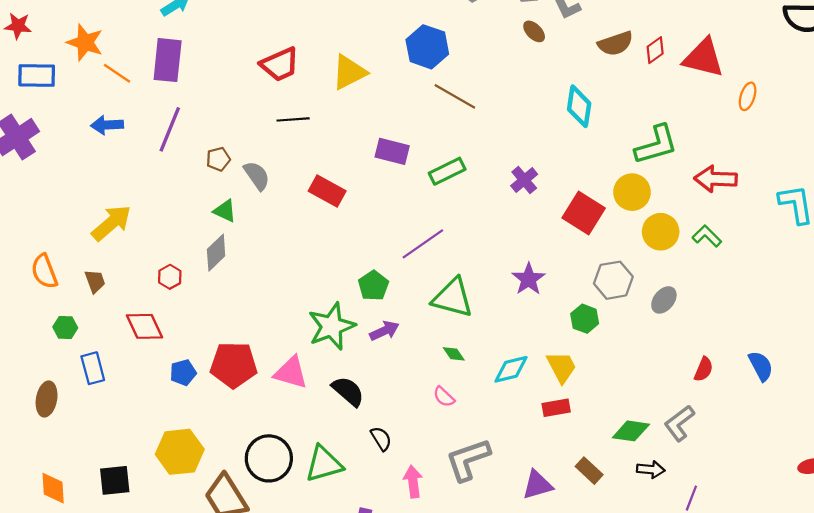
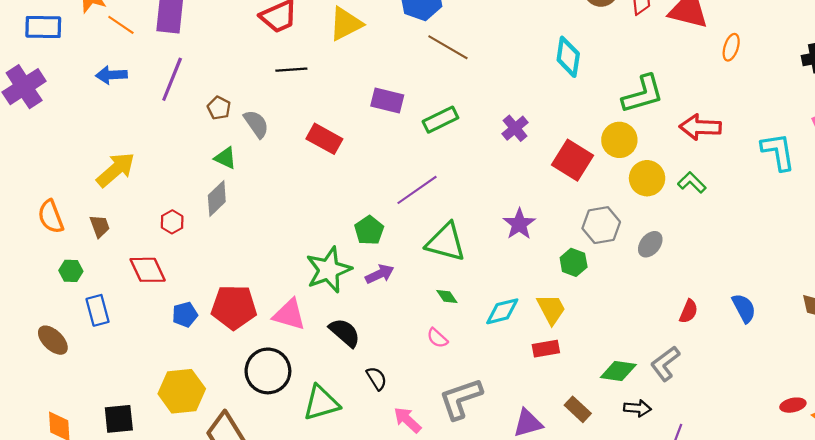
brown pentagon: (218, 159) -> (219, 108), turned -30
brown ellipse: (47, 399) -> (53, 340), turned -56
black circle: (269, 458) -> (268, 371), moved
pink arrow: (413, 482) -> (407, 420), turned -40

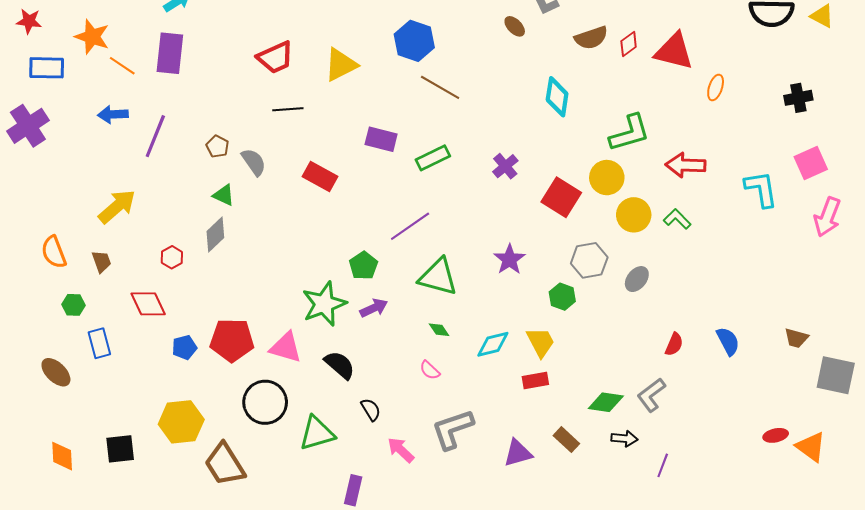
purple line: (172, 79) -> (155, 136), moved

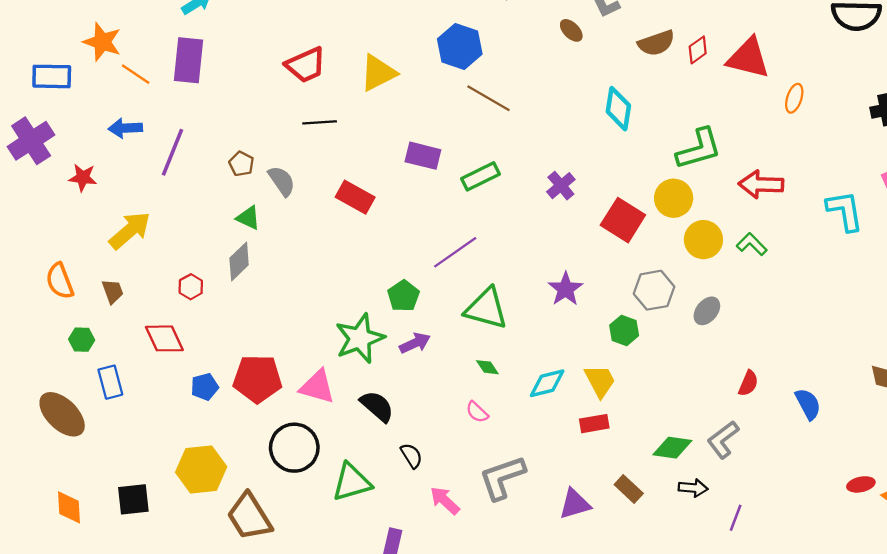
red star: (29, 21) -> (83, 178), moved
blue semicircle: (728, 341) -> (808, 404), moved
brown ellipse: (56, 372) -> (62, 414), size x1.4

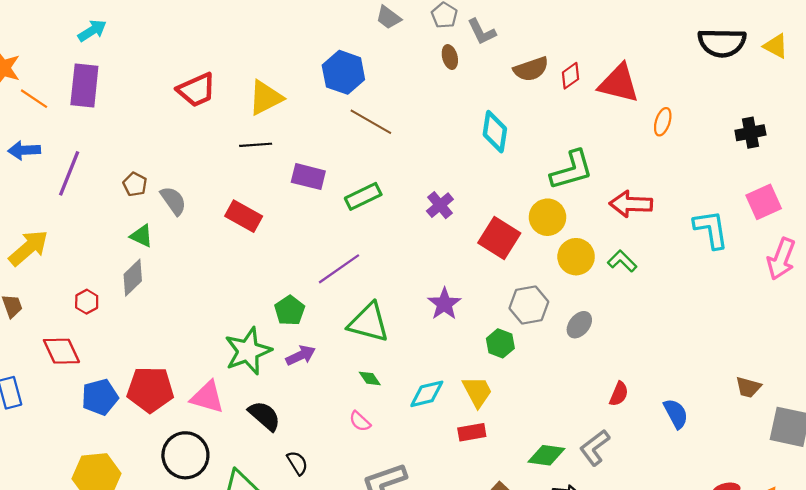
brown ellipse: (571, 30) -> (450, 57), turned 30
black line: (320, 122) -> (256, 145), moved
blue pentagon: (205, 387) -> (100, 397), size x1.4

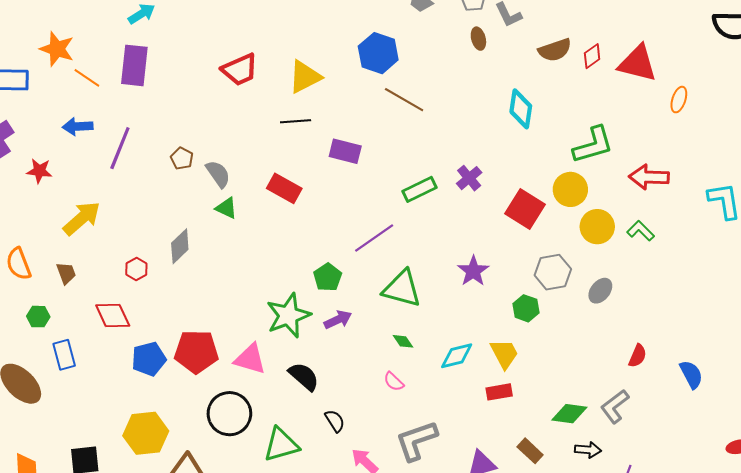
green rectangle: (363, 196) -> (420, 189), moved
green triangle: (142, 236) -> (226, 208), moved

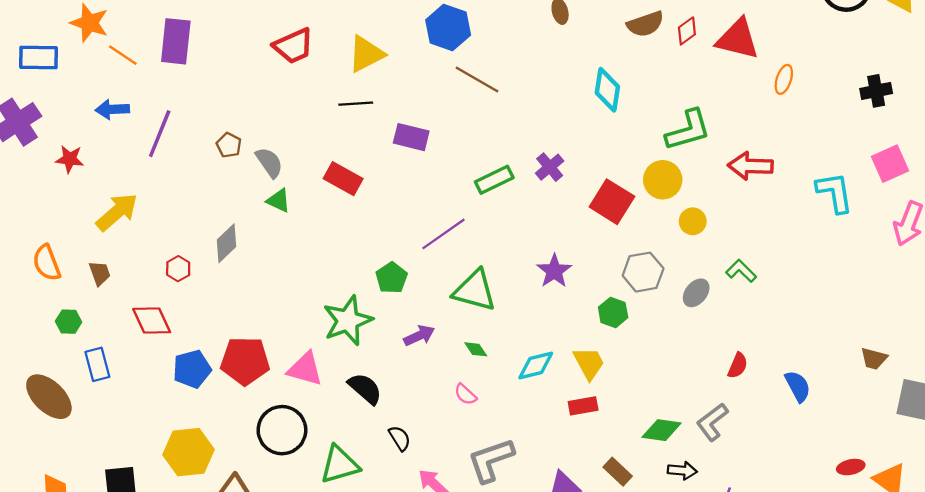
yellow circle: (597, 227) -> (693, 221), size x0.7
green L-shape: (641, 231) -> (741, 271), moved
purple arrow: (338, 320) -> (419, 336), moved

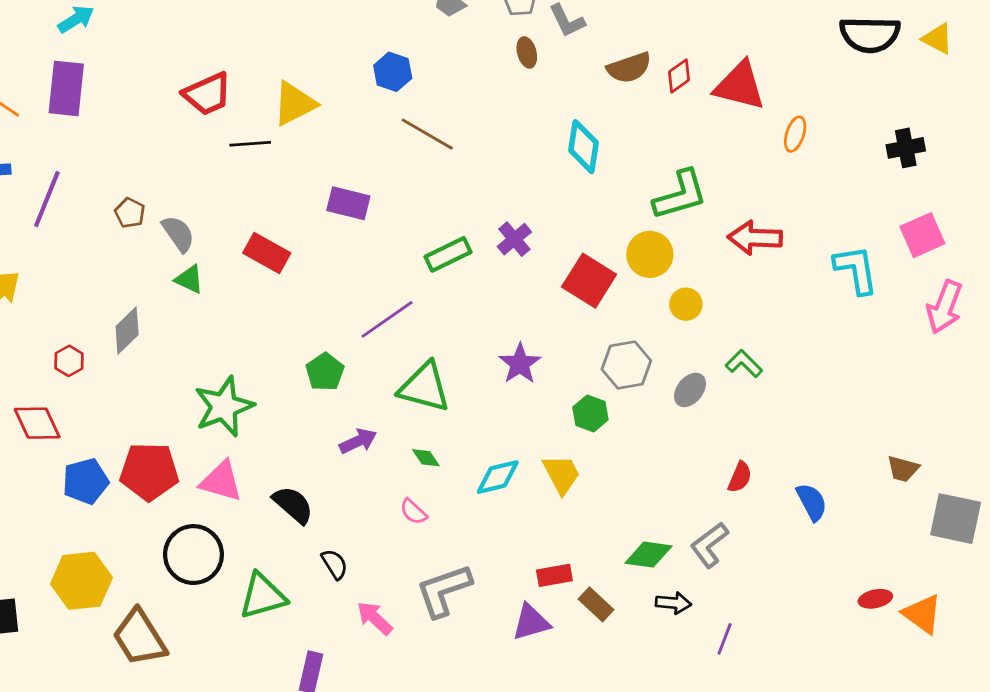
blue hexagon: (448, 27) -> (393, 72), size x0.7
black line: (356, 104) -> (250, 144), moved
green star: (348, 321) -> (224, 407), moved
red rectangle: (583, 406) -> (554, 575), moved

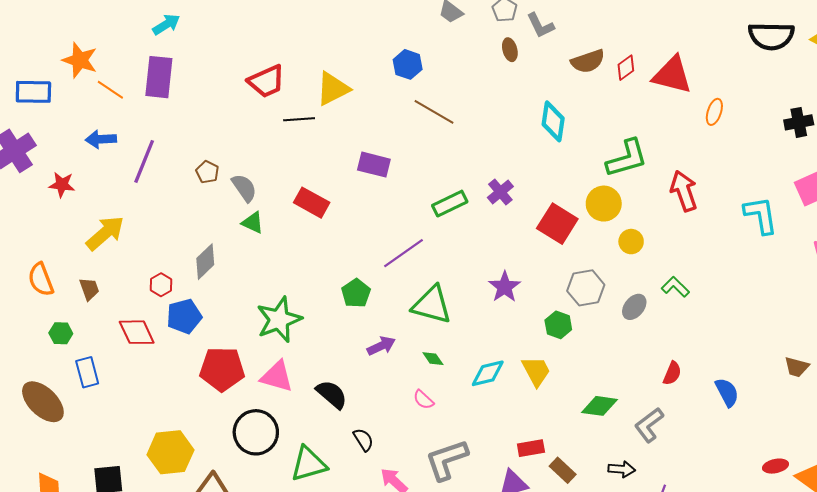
red arrow: (755, 238) -> (684, 191), turned 69
blue pentagon: (86, 481) -> (184, 316), moved
green diamond: (649, 555) -> (599, 406), moved

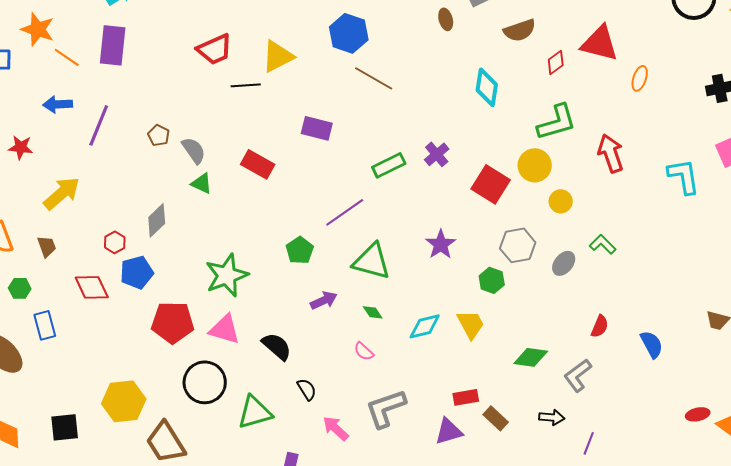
blue hexagon: (408, 64) -> (349, 33), size x1.4
red diamond: (626, 68) -> (556, 62), moved

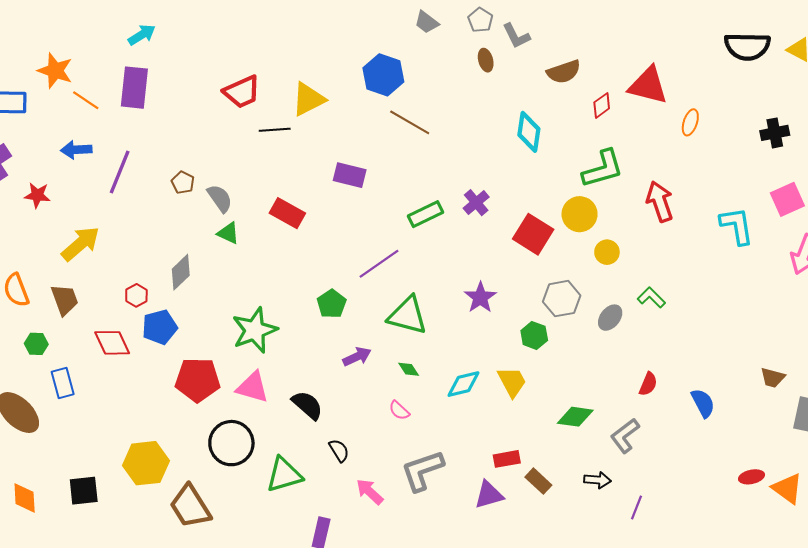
brown trapezoid: (47, 246) -> (65, 300), size x1.4

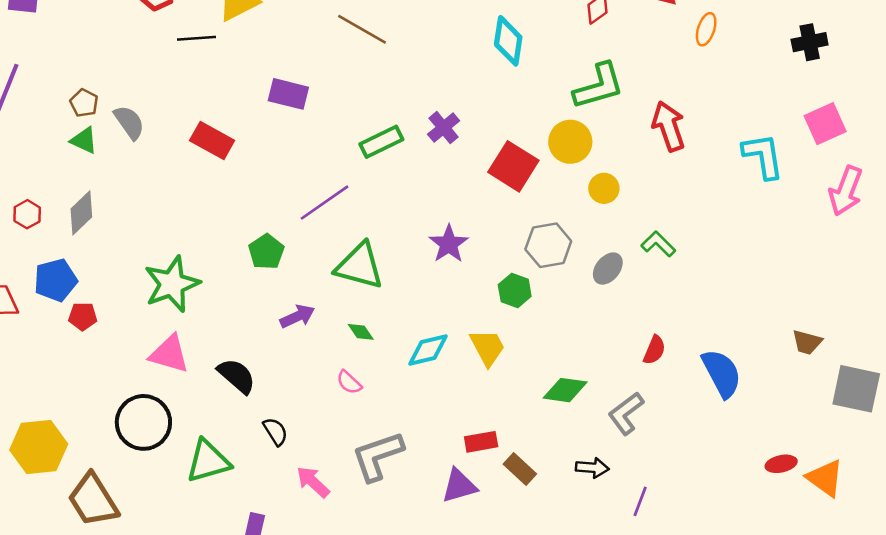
green triangle: (228, 233) -> (84, 140), moved
red hexagon: (136, 295) -> (27, 214), moved
red pentagon: (198, 380) -> (83, 316), moved, size x0.5
blue semicircle: (703, 403) -> (722, 373), size x1.4

